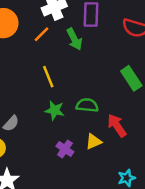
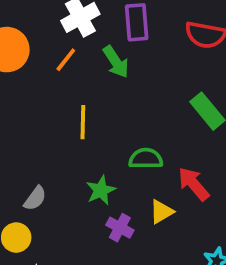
yellow line: (48, 77) -> (83, 122), turned 30
green star: (55, 110) -> (101, 190), moved, turned -30

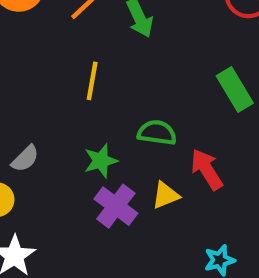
purple cross: (120, 228) -> (116, 206), size x1.4

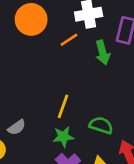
yellow line: (92, 81) -> (63, 106), moved

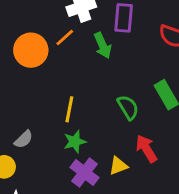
orange circle: (31, 19) -> (31, 50), moved
green semicircle: (101, 125) -> (128, 107), moved, turned 50

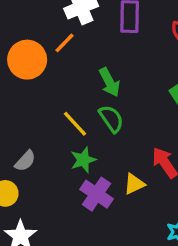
green arrow: (103, 45) -> (110, 82), moved
green semicircle: (128, 107) -> (111, 119), moved
yellow line: (69, 109) -> (75, 124), turned -50

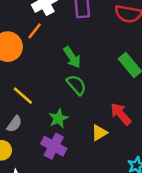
yellow line: (75, 124) -> (23, 96), moved
purple cross: (97, 194) -> (54, 146), moved

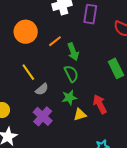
orange line: (35, 31) -> (55, 41), moved
green star: (58, 118) -> (69, 98), moved
gray semicircle: (14, 124) -> (42, 89), moved

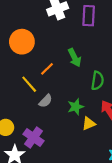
orange line: (55, 41) -> (47, 69), moved
green semicircle: (71, 74) -> (97, 81), moved, turned 42
purple cross: (43, 116) -> (34, 137), moved

